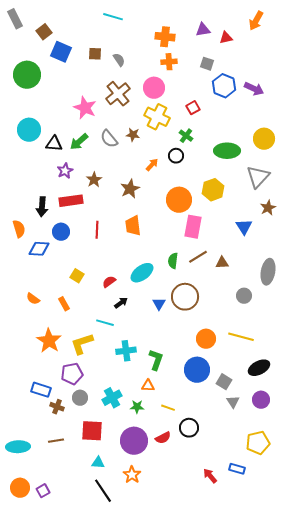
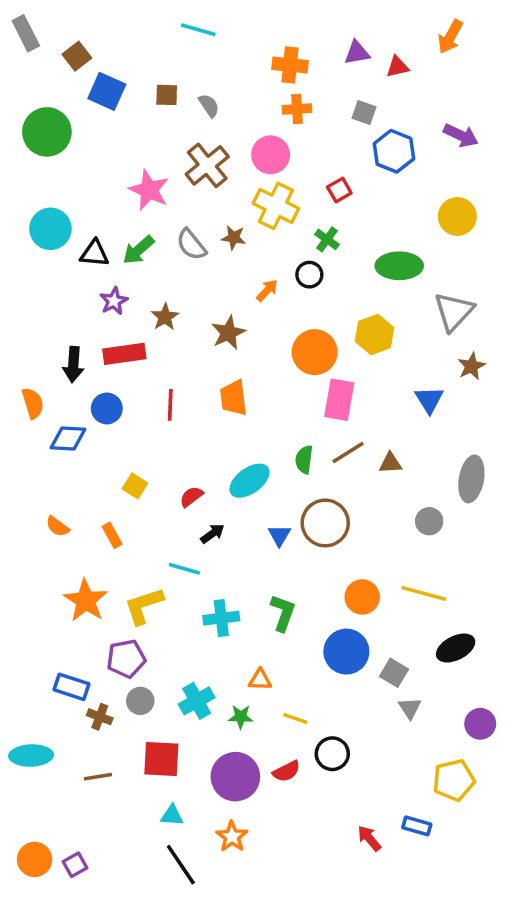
purple arrow: (254, 89) -> (461, 135), moved
yellow circle: (264, 139) -> (457, 216), moved
green L-shape: (156, 360) -> (283, 613), moved
purple circle: (261, 400) -> (480, 724), moved
cyan ellipse: (18, 447) -> (31, 755), moved

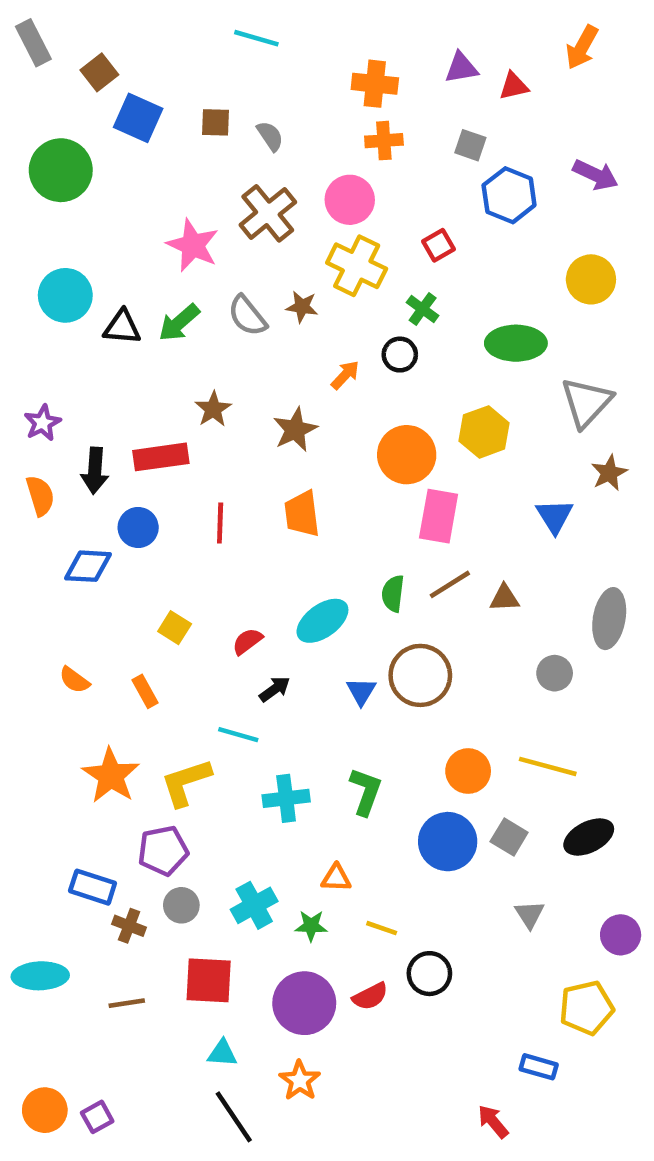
purple star: (114, 301) -> (43, 423), moved
orange semicircle: (33, 403) -> (40, 496), moved
gray square: (394, 673) -> (509, 837), moved
red arrow: (369, 838) -> (493, 1121), moved

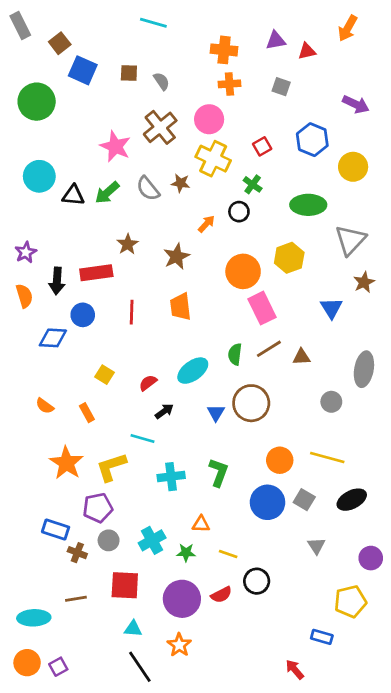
blue hexagon: (509, 195) -> (312, 140), moved
pink rectangle: (439, 516) -> (262, 308), turned -36
cyan ellipse: (40, 976) -> (34, 618), moved

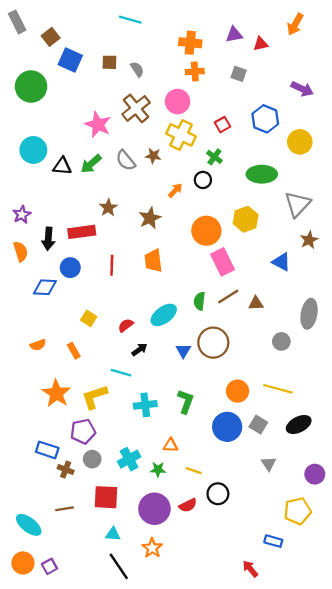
blue triangle: (331, 308) -> (281, 262), turned -30
orange semicircle: (45, 406) -> (38, 345), turned -56
cyan ellipse: (34, 618) -> (29, 525), turned 40

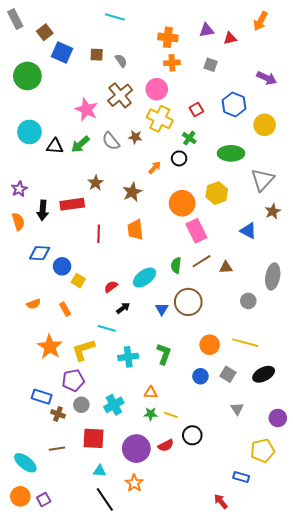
blue circle: (70, 268) -> (62, 266), moved
blue circle: (227, 427) -> (200, 376), size x0.6
green star: (158, 470) -> (151, 414), moved

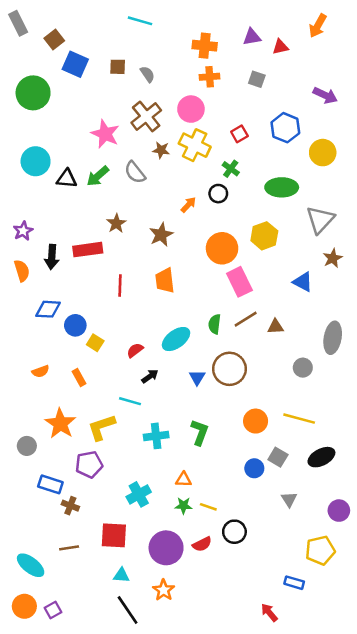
brown star: (135, 137) -> (161, 150), moved
blue circle: (200, 376) -> (254, 468), moved
gray circle: (81, 405) -> (27, 446), moved

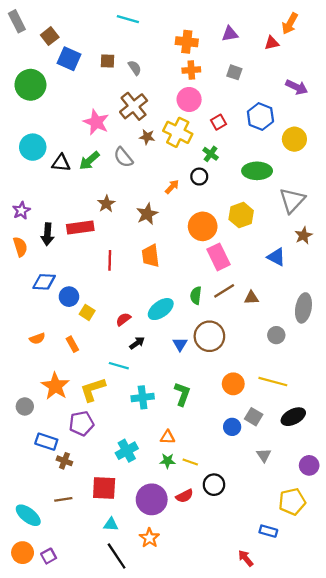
red triangle: (280, 47) -> (272, 43), moved
pink circle: (191, 109) -> (189, 99), moved

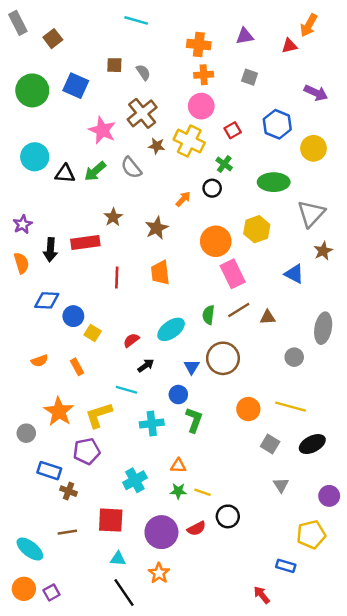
blue square: (69, 59) -> (76, 86), moved
blue circle: (232, 427) -> (178, 395), moved

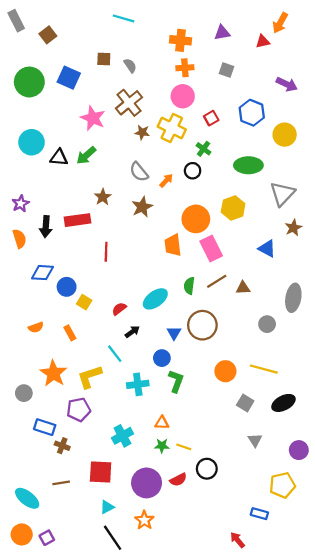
gray semicircle: (131, 168) -> (139, 172), moved
orange trapezoid: (160, 273) -> (173, 245), moved
cyan line: (126, 390) -> (115, 354), turned 36
cyan triangle: (118, 559) -> (107, 507), turned -32

